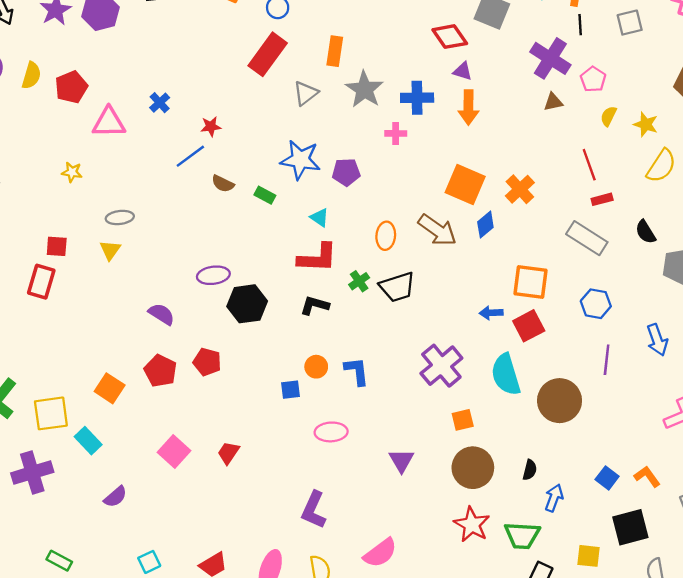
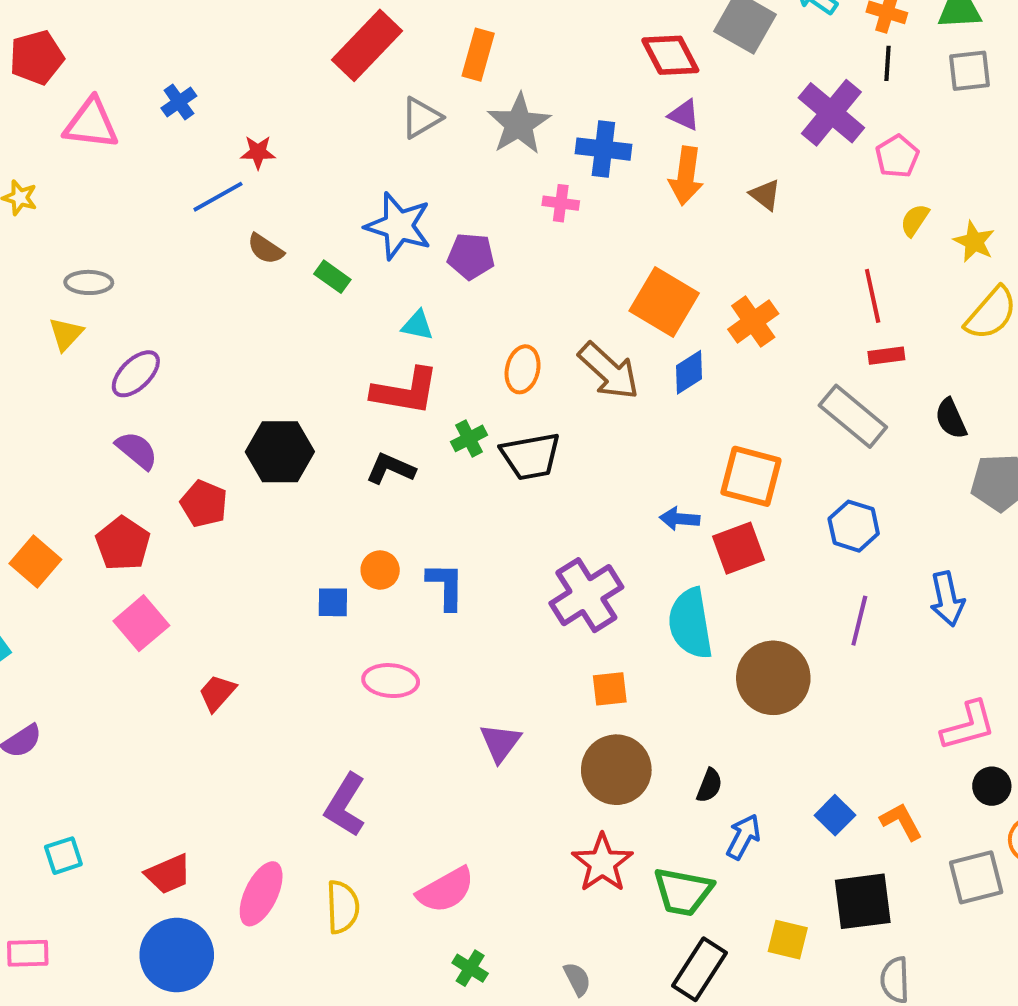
brown triangle: (553, 102) -> (765, 195), moved, turned 42
cyan triangle: (320, 218) -> (417, 325), turned -30
purple ellipse: (213, 275) -> (136, 374), moved, turned -44
red pentagon: (207, 362) -> (204, 504), moved
pink square: (174, 452) -> (141, 623), moved

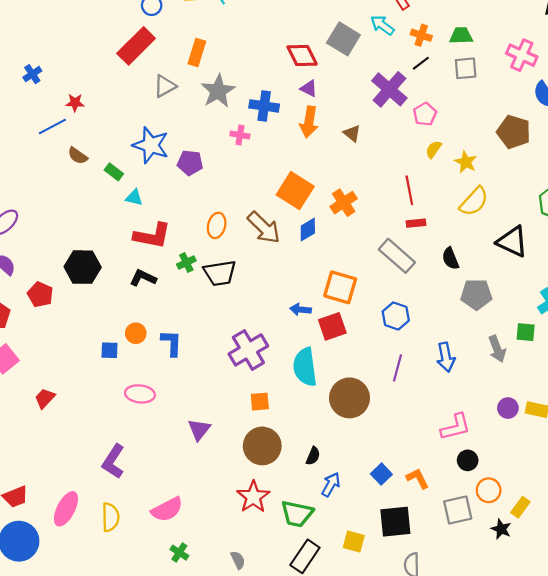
black line: (888, 63) -> (421, 63), turned 48
cyan triangle: (417, 325) -> (134, 197), moved

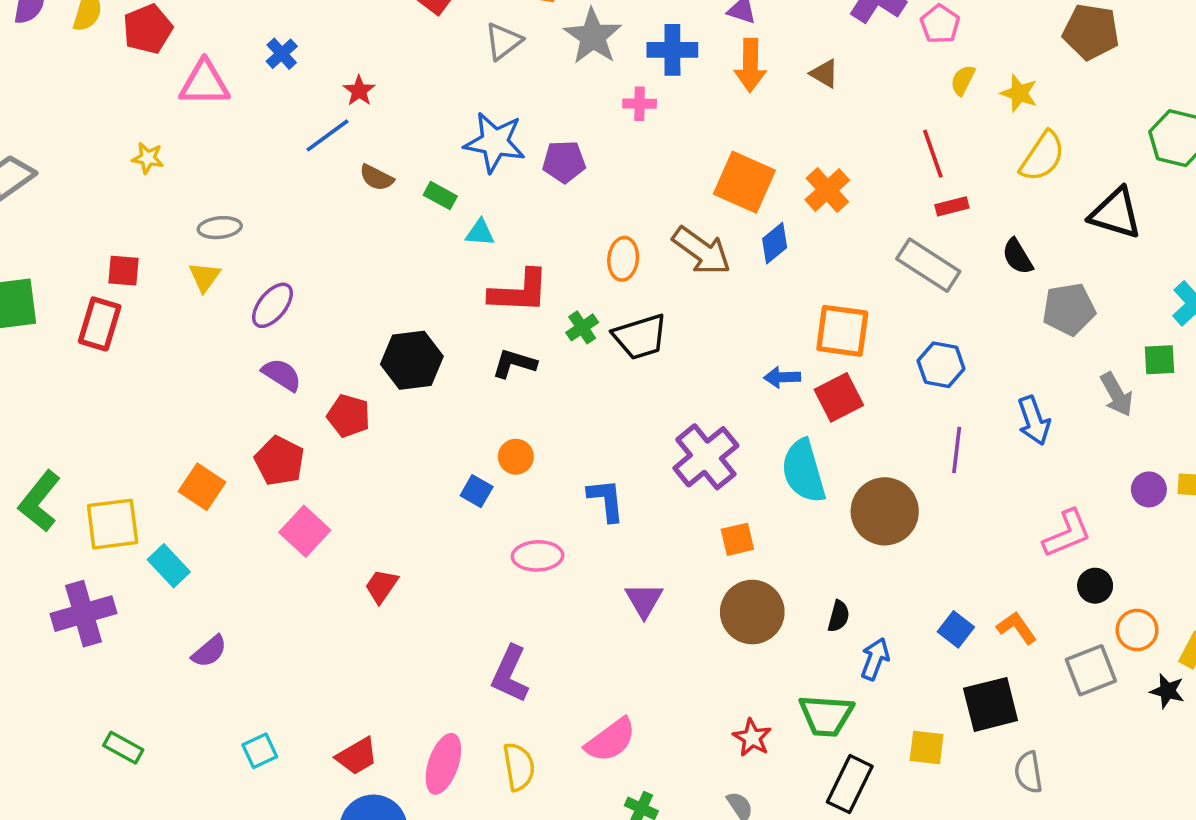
red star: (75, 103) -> (359, 91), turned -30
blue L-shape: (171, 343) -> (606, 500), moved
blue square: (109, 350) -> (477, 491), turned 36
red star: (253, 497) -> (752, 738), moved, size x0.7

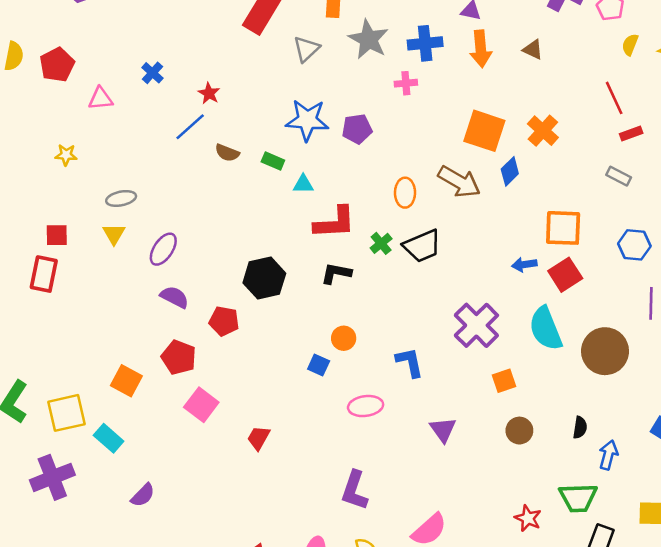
pink triangle: (204, 83) -> (101, 99), size x0.7
gray rectangle: (928, 265) -> (619, 176), size x0.6
brown circle: (752, 612) -> (519, 431), size x0.6

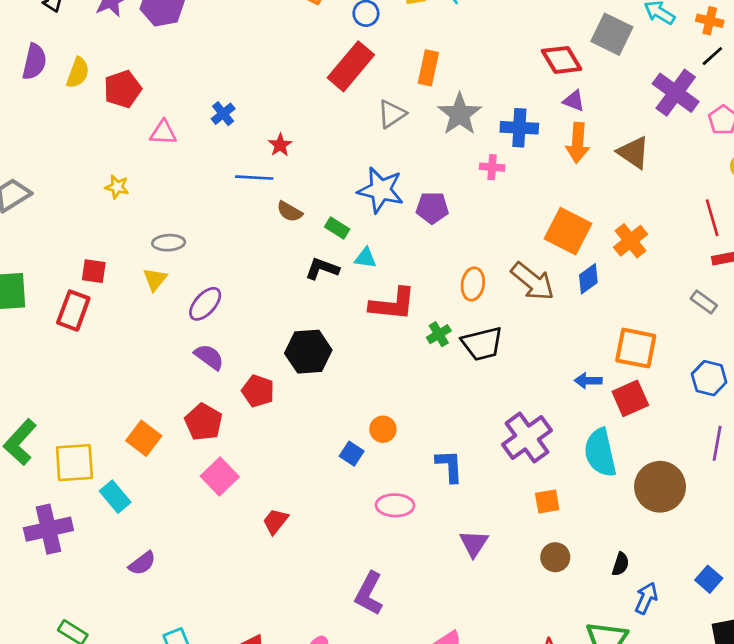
brown triangle: (533, 50) -> (633, 152), size x1.5
blue line: (190, 127) -> (254, 178), turned 36
black L-shape: (336, 273) -> (322, 269), moved

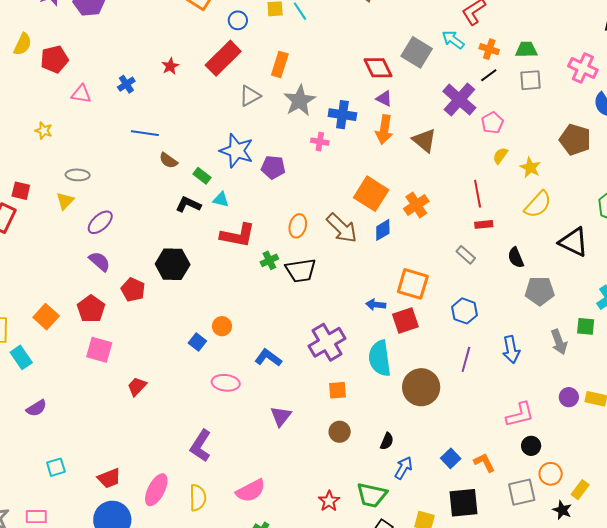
red star: (280, 145) -> (170, 66), moved
blue L-shape: (449, 466) -> (268, 358), turned -56
pink square: (220, 476) -> (99, 350), turned -36

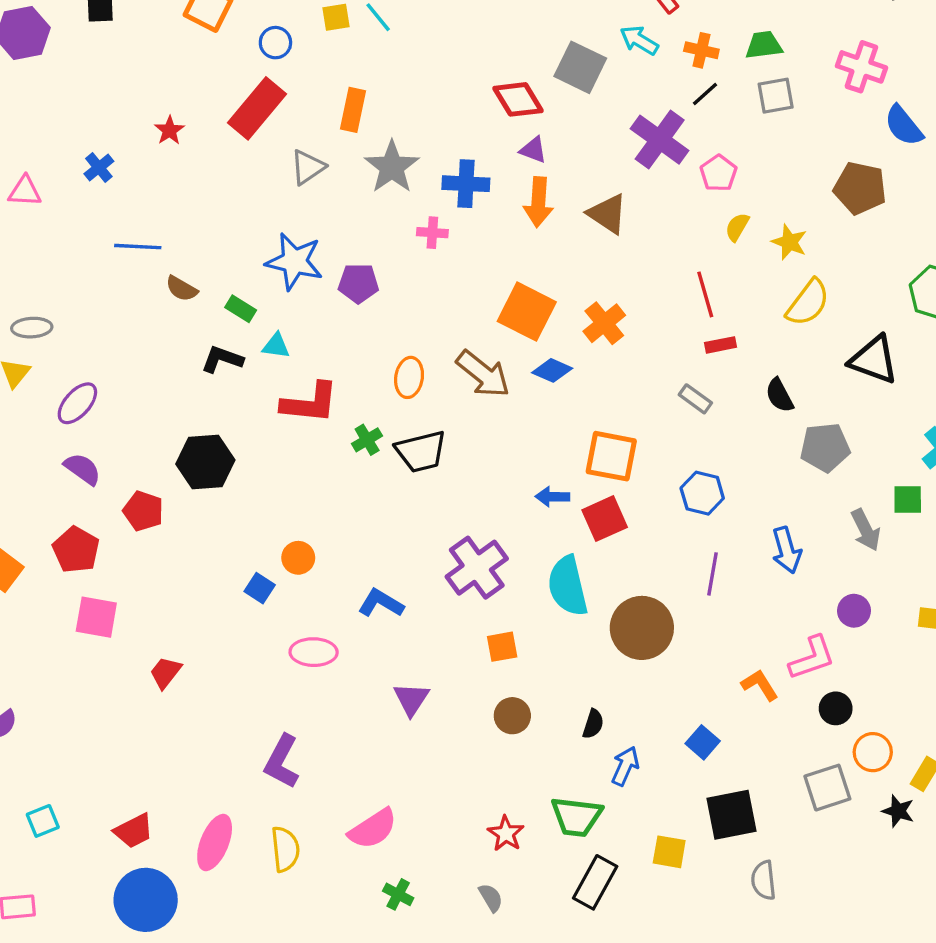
blue diamond: (383, 230) -> (552, 370), turned 60
purple circle: (569, 397) -> (854, 611), moved
orange L-shape: (484, 463) -> (760, 685), moved

